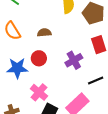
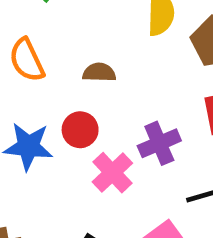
pink cross: (39, 92) -> (112, 173), moved

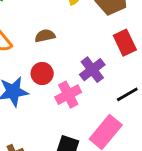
pink cross: (112, 173) -> (68, 95), turned 30

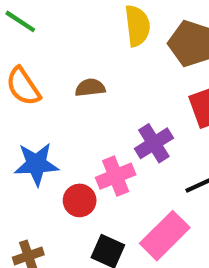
red circle: (42, 73) -> (80, 200), moved

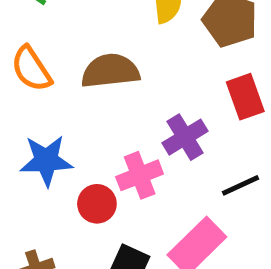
brown semicircle: (90, 88) -> (110, 71), size x1.6

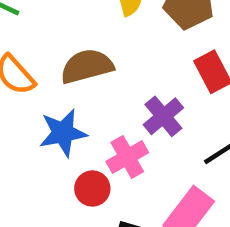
blue star: (46, 161) -> (63, 133), moved

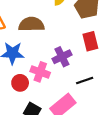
pink cross: (127, 157) -> (40, 72), turned 36

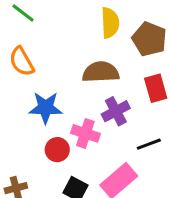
brown semicircle: (31, 24) -> (101, 72), moved

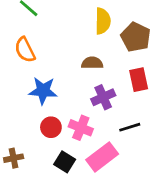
brown semicircle: (101, 72) -> (92, 63), size x0.7
pink cross: (85, 133) -> (81, 128), moved

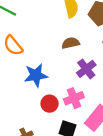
pink cross: (81, 128) -> (74, 98), turned -30

